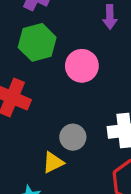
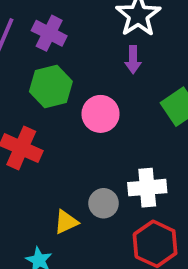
gray circle: (73, 137) -> (104, 203), moved

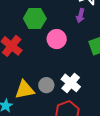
white cross: (147, 188) -> (71, 83), turned 30
yellow triangle: (66, 222) -> (25, 90), size x1.5

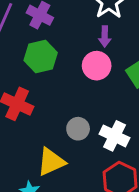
pink circle: (57, 39) -> (97, 66), moved
gray circle: (46, 85) -> (78, 129), moved

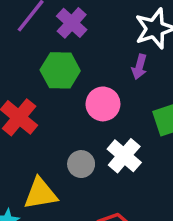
pink circle: (97, 66) -> (103, 104), moved
white cross: (114, 136) -> (124, 156), moved

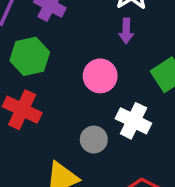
green hexagon: (60, 70) -> (30, 56), moved

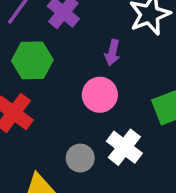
purple arrow: (126, 31) -> (112, 53), moved

